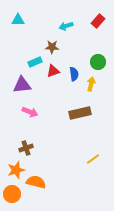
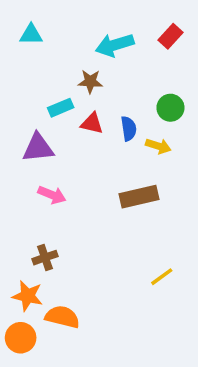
cyan arrow: (66, 26) -> (115, 45), size x1.5
red triangle: (53, 71) -> (92, 123), turned 32
yellow arrow: (91, 84) -> (158, 146), turned 96
orange star: (16, 170) -> (28, 296), turned 30

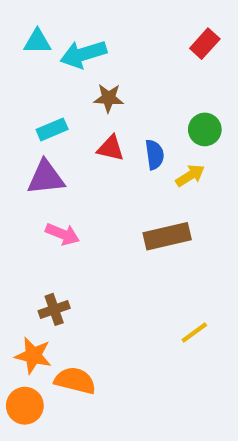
cyan arrow: (115, 45) -> (83, 54), moved
cyan rectangle: (61, 108) -> (52, 129), moved
yellow arrow: (158, 146) -> (190, 176), turned -50

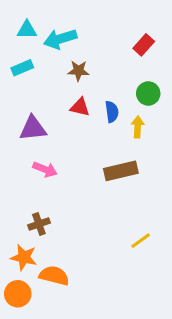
red rectangle: (205, 44) -> (144, 45), moved
cyan rectangle: (52, 129) -> (22, 68), moved
yellow arrow: (190, 176) -> (138, 127), turned -55

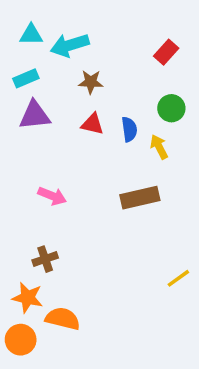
yellow arrow: (138, 127) -> (159, 147), turned -30
purple triangle: (33, 128) -> (35, 115), moved
yellow line: (141, 241) -> (178, 278), moved

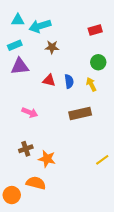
red rectangle: (166, 52) -> (95, 30), turned 32
red triangle: (92, 124) -> (49, 80), moved
blue semicircle: (129, 129) -> (69, 81), moved
orange star: (28, 298) -> (47, 159), moved

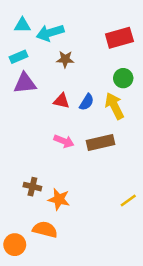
red rectangle: (95, 30) -> (119, 38), size x1.5
blue semicircle: (69, 81) -> (87, 102), turned 40
yellow arrow: (91, 84) -> (114, 106), size x1.5
pink arrow: (30, 113) -> (64, 141), moved
brown cross: (26, 149) -> (32, 187), turned 32

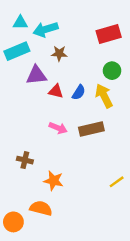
cyan rectangle: (19, 57) -> (17, 51), size x1.5
purple triangle: (25, 83) -> (36, 75), moved
brown cross: (32, 187) -> (25, 160), moved

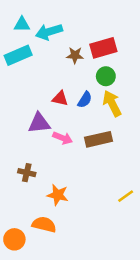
red rectangle: (109, 34) -> (103, 48), moved
brown star: (59, 53) -> (75, 55), moved
green circle: (112, 71) -> (106, 76), moved
purple triangle: (36, 75) -> (39, 123), moved

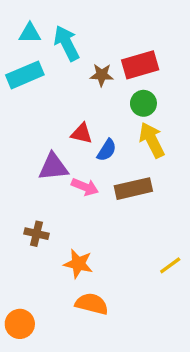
cyan arrow: (49, 32) -> (67, 43), turned 80
blue semicircle: (85, 100) -> (107, 150), moved
orange semicircle: (44, 225) -> (92, 304), moved

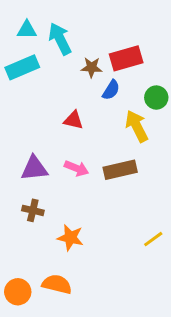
green circle: (143, 103) -> (156, 98), moved
blue semicircle: (107, 150) -> (111, 90), moved
purple triangle: (53, 167) -> (34, 168), moved
orange semicircle: (92, 304) -> (57, 284), moved

